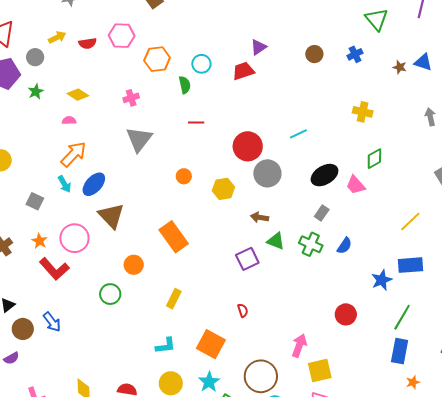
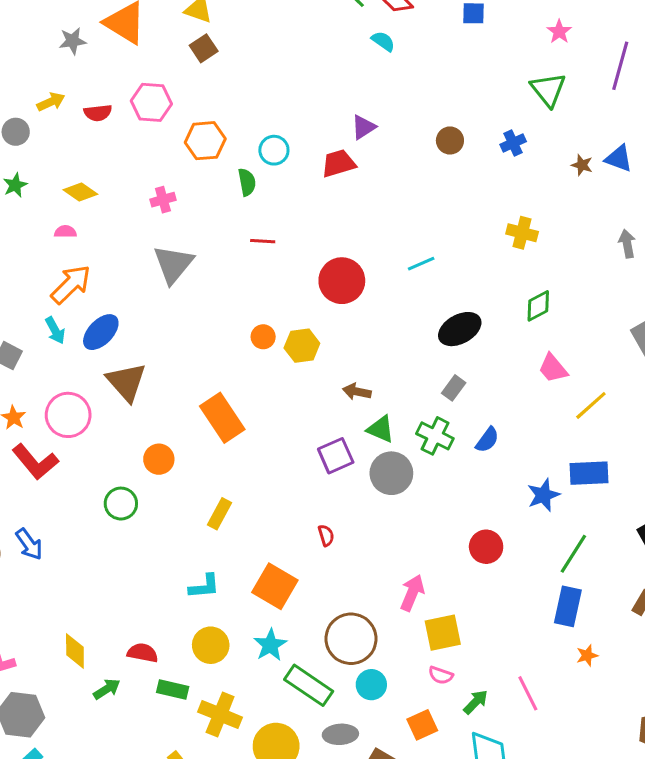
gray circle: (267, 173) -> (391, 473), moved
orange circle: (184, 176) -> (263, 337), moved
pink trapezoid: (356, 185) -> (553, 368), moved

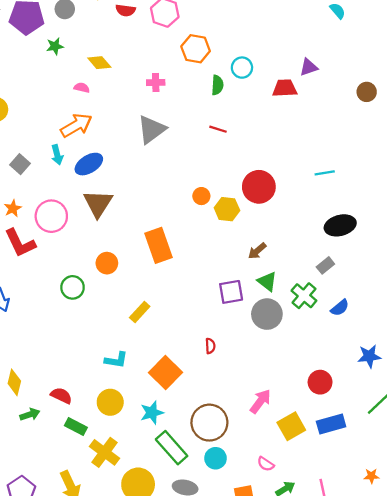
red circle: (342, 281) -> (259, 187), moved
brown arrow: (357, 392) -> (257, 251), turned -66
blue rectangle: (568, 606) -> (331, 424), moved, turned 48
yellow square: (443, 633) -> (291, 426), moved, turned -32

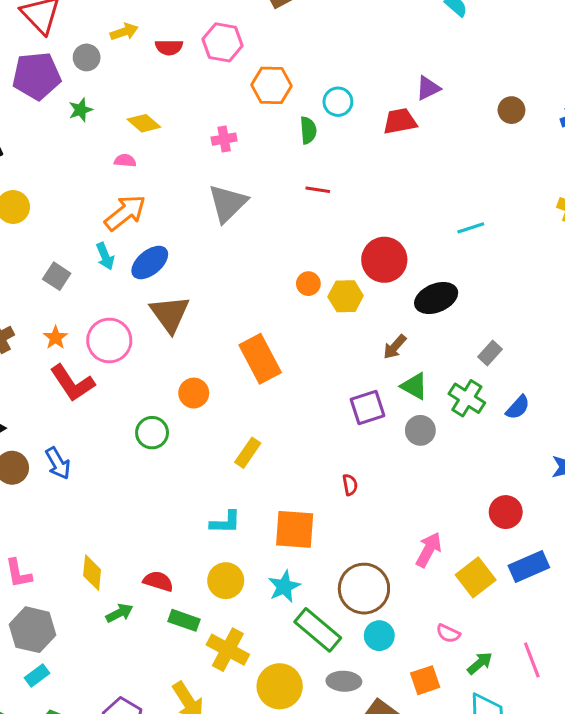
black ellipse: (340, 225) -> (436, 298), moved
gray circle: (267, 314) -> (420, 430), size x0.7
orange square: (165, 372) -> (295, 529), turned -32

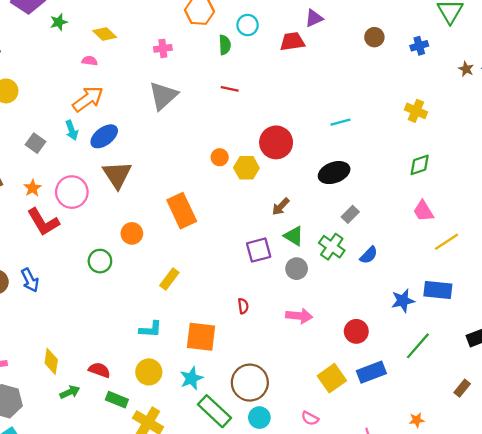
black ellipse: (436, 298) -> (334, 173), moved
pink arrow: (429, 550) -> (299, 316), moved, turned 65

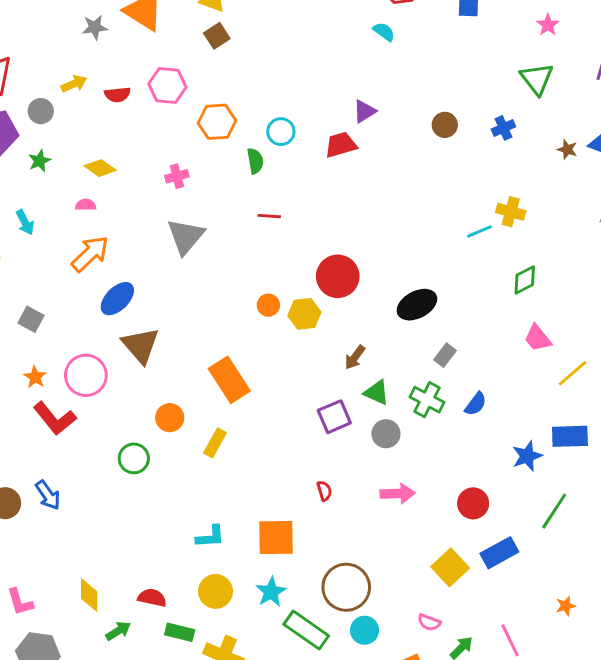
cyan line: (340, 122) -> (480, 231), moved
cyan arrow: (72, 130) -> (25, 222), moved
yellow rectangle: (169, 279) -> (215, 443), moved

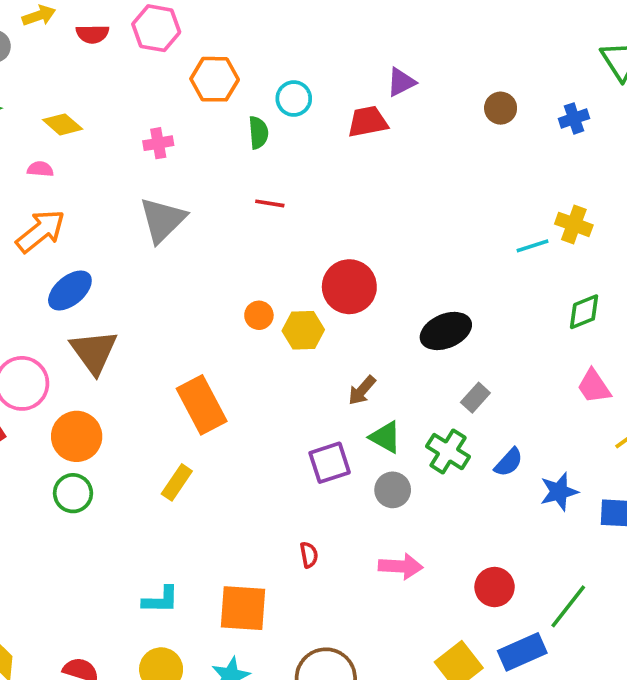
orange circle: (170, 418) -> (77, 436), moved, size x1.4
blue star: (527, 456) -> (559, 492), moved
green line: (554, 511) -> (568, 606), moved

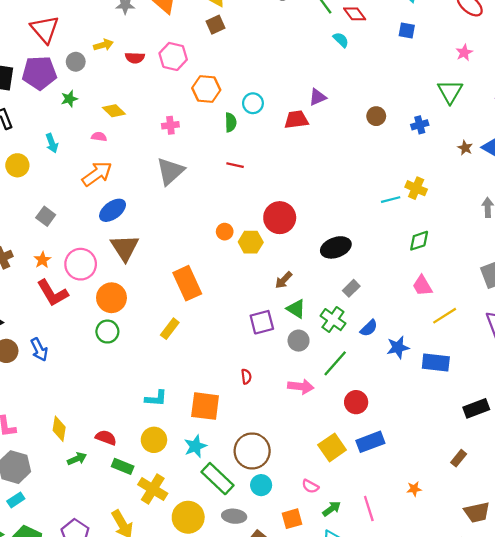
green line: (568, 606) -> (335, 363), moved

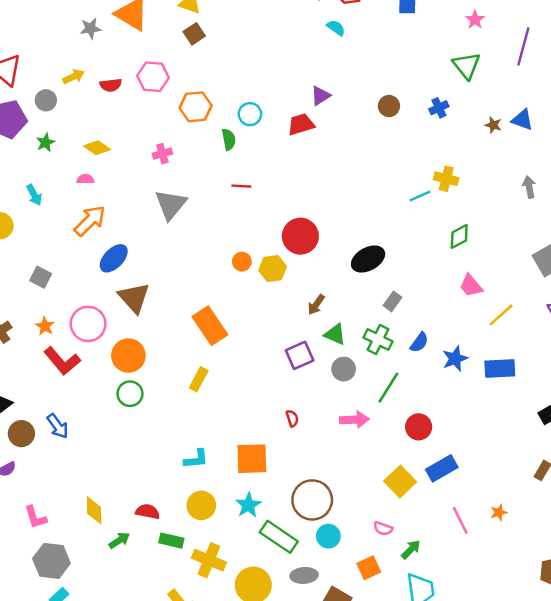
pink line: (369, 509) -> (460, 520), moved

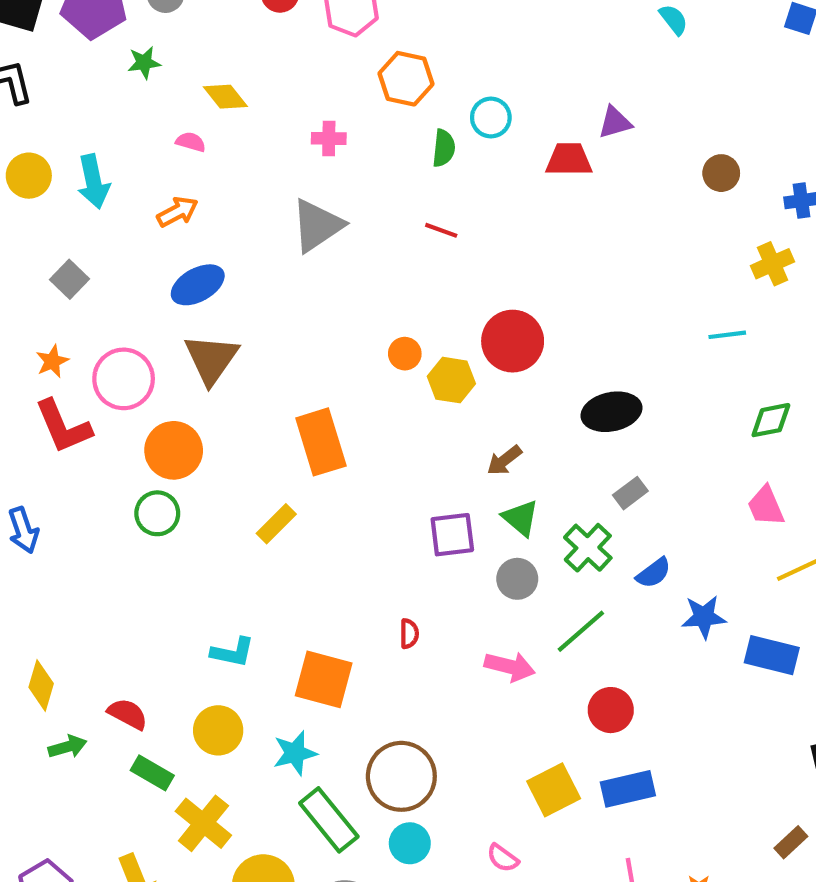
yellow cross: (446, 179) -> (772, 264), moved, turned 35
cyan arrow: (34, 195) -> (93, 182), moved, size x1.4
orange arrow: (90, 221) -> (178, 212), size x0.7

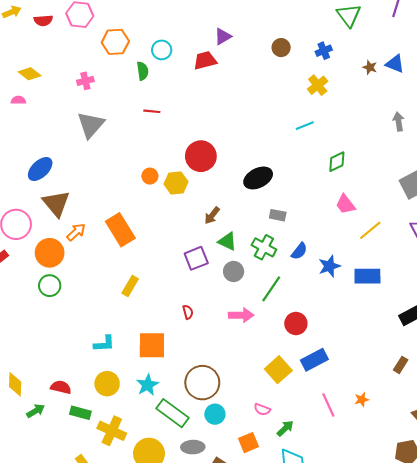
orange arrow: (178, 212) -> (76, 232), moved
gray rectangle: (630, 493) -> (278, 215), turned 63
yellow rectangle: (276, 524) -> (130, 286), moved

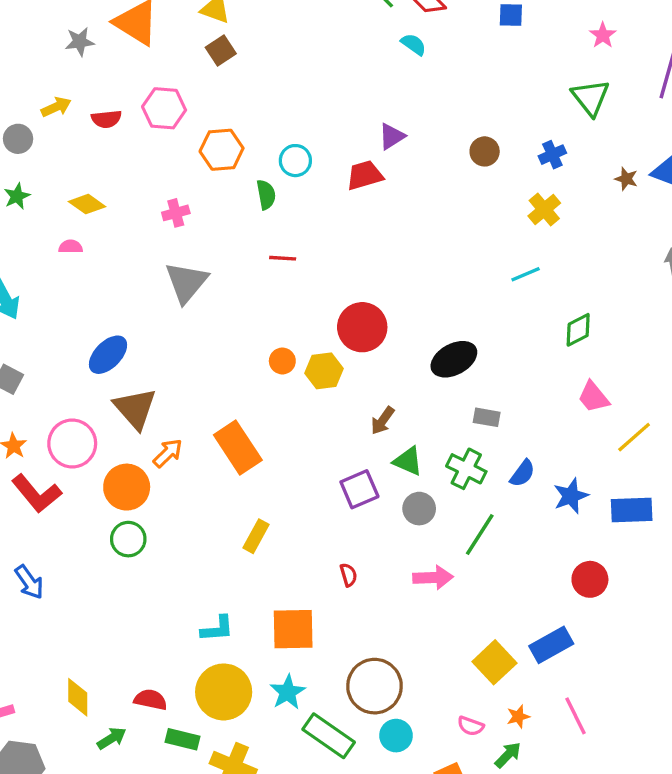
red circle: (296, 323) -> (590, 579), moved
yellow circle: (107, 384) -> (224, 692), size x1.4
orange star: (362, 400) -> (518, 717), moved

